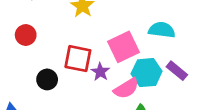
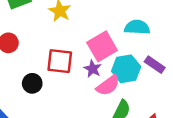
purple star: (100, 72) -> (93, 69), moved

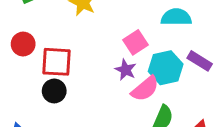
pink square: (102, 46) -> (135, 42), size x0.7
red square: (60, 61) -> (57, 62), moved

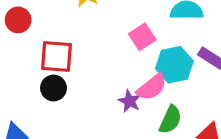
red circle: (23, 44) -> (18, 20), moved
purple star: (126, 70) -> (130, 101), moved

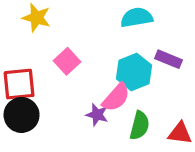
pink square: (142, 37) -> (67, 61), moved
black circle: (54, 88) -> (22, 115), size x1.4

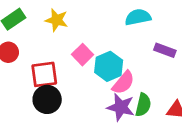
cyan hexagon: (134, 72) -> (109, 66), moved
purple star: (97, 115) -> (121, 107), moved, size x1.5

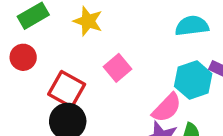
cyan hexagon: (109, 66) -> (193, 80), moved
red square: (44, 74) -> (67, 89), turned 32

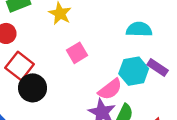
red square: (67, 89) -> (20, 66), moved

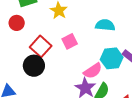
cyan semicircle: (139, 29) -> (105, 25), moved
red square: (20, 66) -> (41, 46), moved

